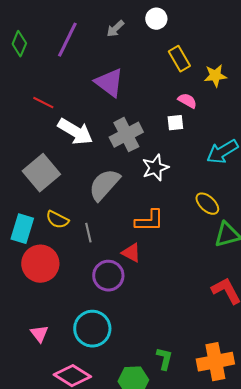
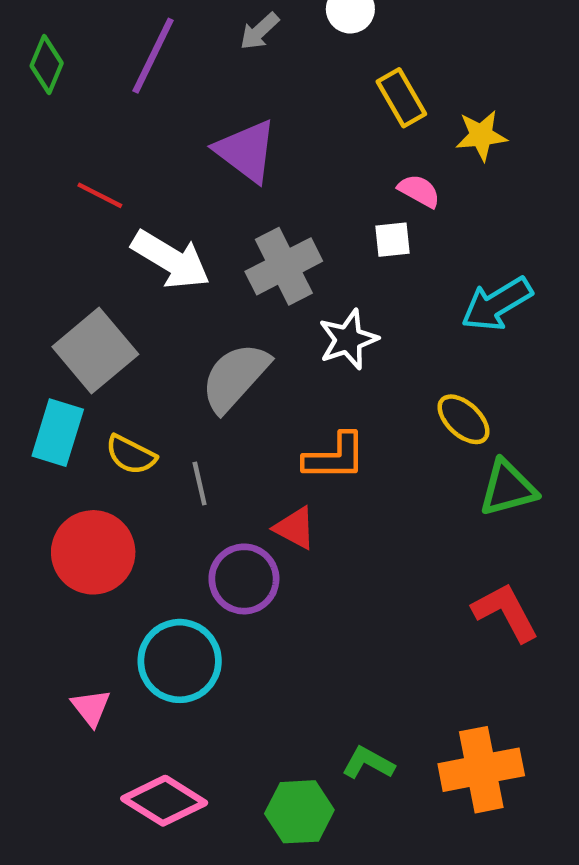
cyan rectangle: (22, 229) -> (58, 433), moved
cyan circle: (92, 329) -> (180, 661), moved
green L-shape: (164, 359) -> (368, 763), turned -75

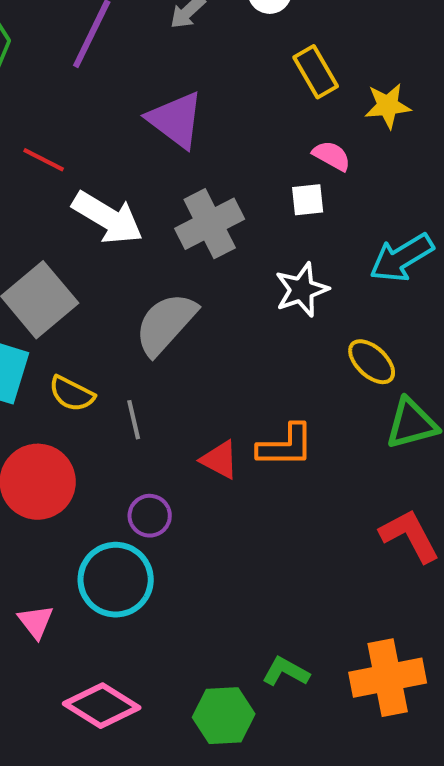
white star: (348, 339) -> (302, 290), moved
orange L-shape: (335, 457) -> (286, 446), moved
purple circle: (244, 579) -> (150, 516), moved, size x0.7

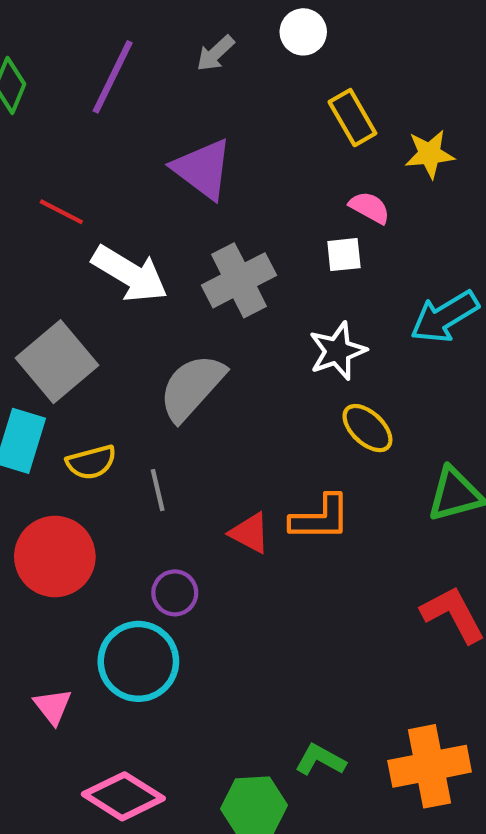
yellow ellipse: (372, 362) -> (367, 428), moved
yellow semicircle: (72, 394) -> (91, 462), turned -42

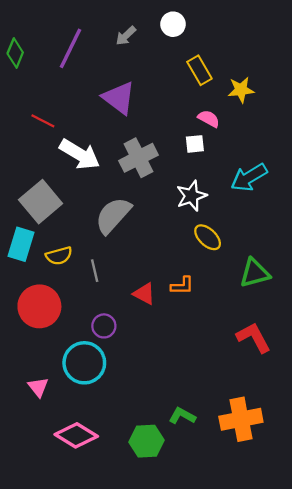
orange L-shape: (320, 518) -> (182, 286), size x0.7

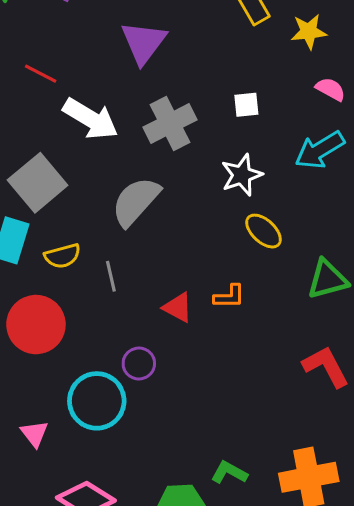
purple triangle: (119, 98) -> (144, 42), turned 30
pink semicircle: (209, 119) -> (331, 89), moved
purple circle: (104, 326) -> (139, 363), moved

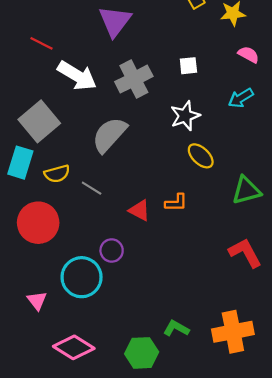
cyan arrow: (320, 150) -> (241, 98), size x0.7
gray line: (111, 276) -> (92, 188), turned -45

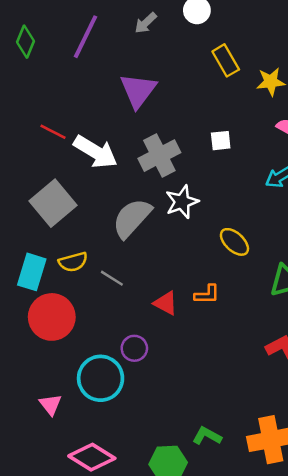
red line: (41, 43) -> (53, 132), moved
white star: (185, 116) -> (182, 202), moved
cyan rectangle: (20, 163) -> (32, 272), moved

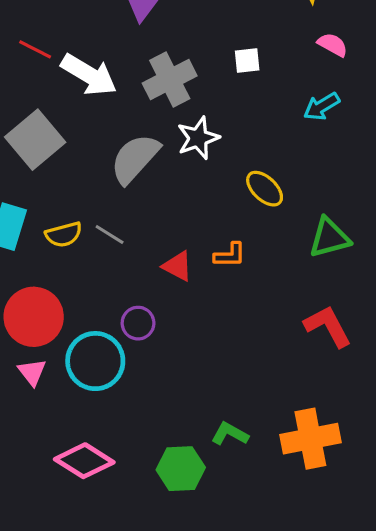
yellow semicircle: (73, 262) -> (64, 235), moved
red circle: (52, 317) -> (34, 317), moved
pink triangle: (50, 405) -> (32, 372), moved

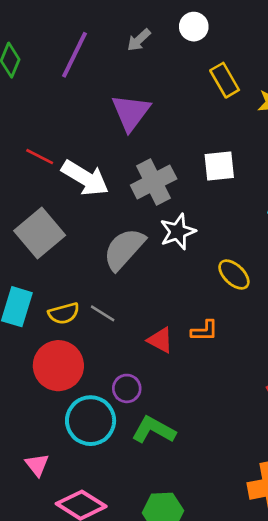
white square: (247, 61) -> (219, 166), size x1.4
red circle: (34, 317) -> (58, 366), moved
pink triangle: (32, 372) -> (37, 465), moved
green L-shape: (230, 434) -> (154, 430), moved, size x1.4

